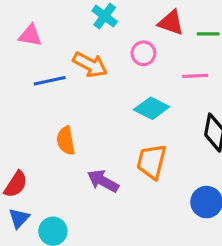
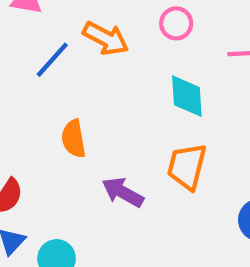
blue line: (50, 81) -> (52, 60), turned -36
cyan diamond: (152, 108) -> (187, 96), turned 60

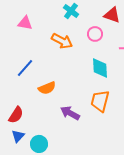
blue line: (52, 60) -> (25, 68), moved
orange semicircle: (74, 139) -> (47, 88), turned -102

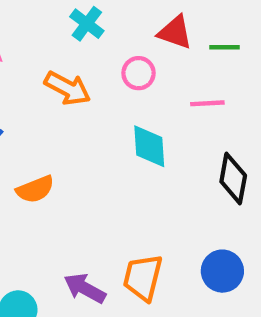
orange trapezoid: (100, 101) -> (143, 278), moved
purple arrow: (70, 113) -> (85, 288), moved

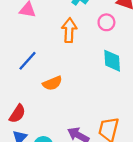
orange arrow: (68, 88) -> (69, 30), turned -115

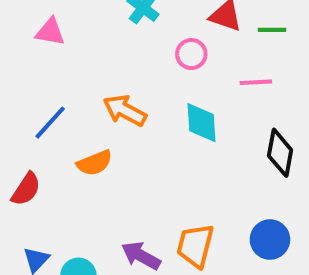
orange arrow: (69, 30) -> (125, 110), moved, turned -65
red semicircle: (17, 114) -> (26, 189), moved

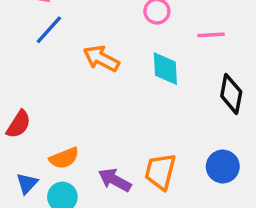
blue line: (50, 123) -> (49, 30), moved
orange semicircle: (95, 163) -> (64, 158), moved

